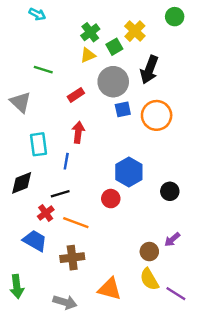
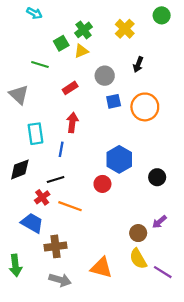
green square: (114, 47) -> (61, 43), moved
black arrow: (149, 70) -> (138, 65), size x0.6
gray circle: (113, 82) -> (105, 76), size x0.7
brown cross: (72, 258) -> (56, 246), moved

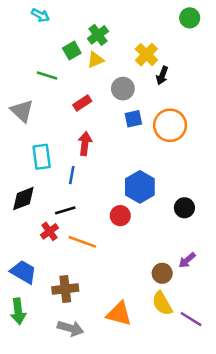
yellow cross: (125, 29) -> (146, 55), moved
blue trapezoid: (32, 223) -> (23, 272), moved

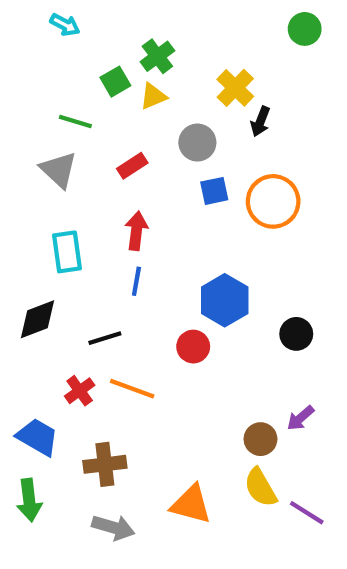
gray triangle: (22, 111) -> (59, 170), moved
blue line: (72, 175) -> (136, 281), moved
red cross: (50, 231) -> (80, 391), moved

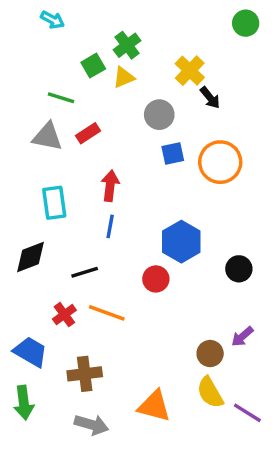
black arrow: (260, 121) -> (210, 98), turned -60
red rectangle: (132, 166) -> (88, 133), moved
gray triangle: (59, 170) -> (47, 137), turned -32

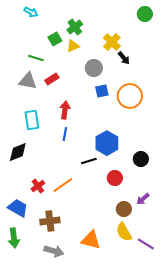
black line: (85, 272) -> (89, 161), moved
red circle: (156, 279) -> (115, 178), moved
orange line: (107, 313) -> (63, 185), turned -55

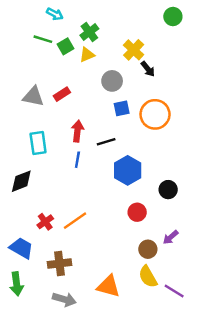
cyan arrow: (31, 12) -> (55, 14), moved
green line: (36, 58) -> (43, 39), moved
black line: (89, 161) -> (106, 142), moved

